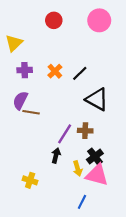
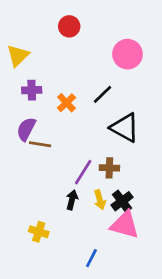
pink circle: (99, 20) -> (127, 54), moved
orange cross: (55, 71) -> (66, 103), moved
yellow arrow: (78, 168) -> (100, 200), moved
blue line: (82, 202) -> (91, 258), moved

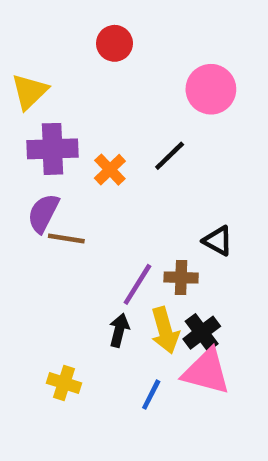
purple cross: (32, 90) -> (52, 149), size x1.5
black triangle: (125, 128) -> (218, 241), moved, size x0.6
yellow arrow: (100, 200) -> (165, 330), size x1.4
blue line: (91, 258) -> (151, 395), moved

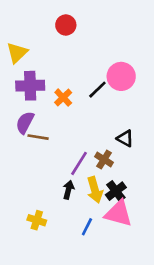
pink circle: (211, 89) -> (121, 76), moved
brown cross: (181, 277) -> (104, 159), turned 30

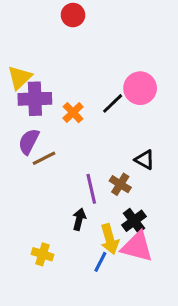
red circle: (66, 25) -> (73, 15), moved
yellow triangle: (17, 53) -> (20, 78), moved
brown line: (38, 137) -> (44, 158), turned -36
purple line: (79, 163) -> (91, 189), turned -45
yellow arrow: (95, 190) -> (110, 239), moved

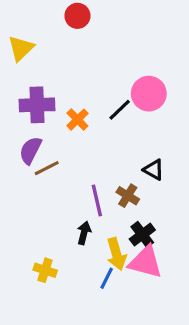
yellow triangle: (20, 78) -> (21, 48), moved

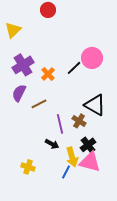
purple cross: (37, 105) -> (23, 65), turned -30
brown line: (47, 168) -> (39, 104), moved
black triangle: (154, 170) -> (95, 105), size x1.6
black arrow: (84, 233) -> (52, 144), turned 104

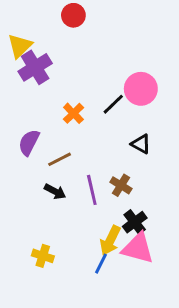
purple cross: (23, 65) -> (35, 67), moved
black triangle: (95, 105) -> (141, 144), moved, size x0.6
black arrow: (52, 144) -> (55, 191), moved
yellow arrow: (72, 157) -> (110, 241), turned 42

